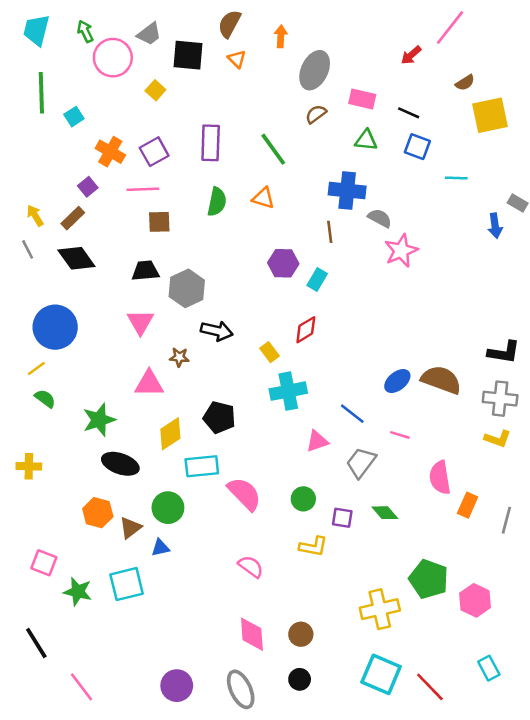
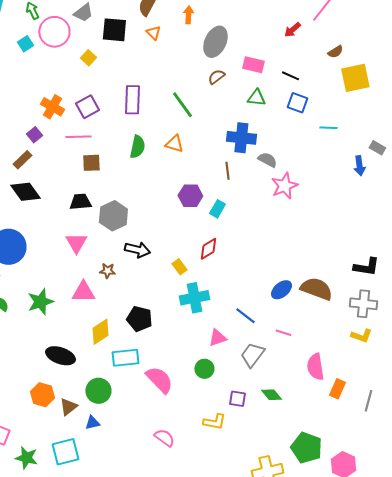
cyan square: (74, 117) -> (25, 44), moved
green star: (99, 420) -> (40, 302), moved
green circle: (303, 499) -> (204, 369), moved

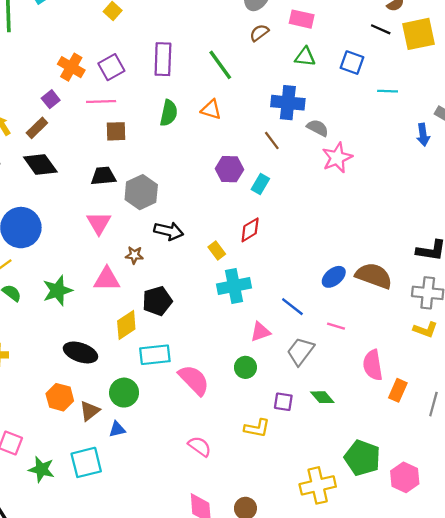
black line: (290, 76) -> (381, 29), moved
brown line: (227, 171) -> (272, 140), turned -30
black pentagon: (139, 319) -> (157, 301), moved, turned -30

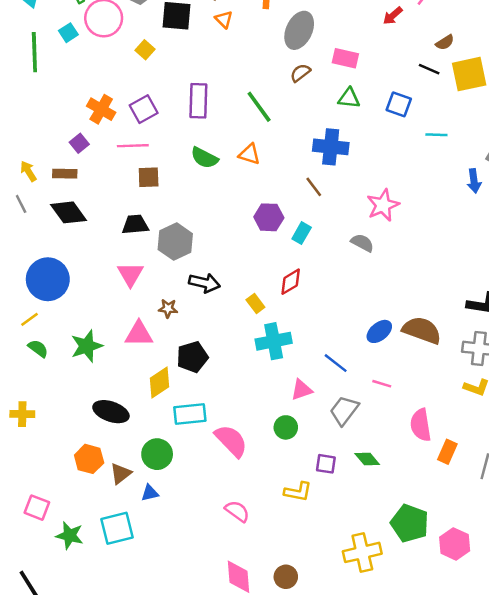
green semicircle: (169, 113) -> (204, 158), turned 105
brown rectangle: (37, 128) -> (65, 174), turned 45
gray semicircle: (318, 128) -> (362, 243), moved

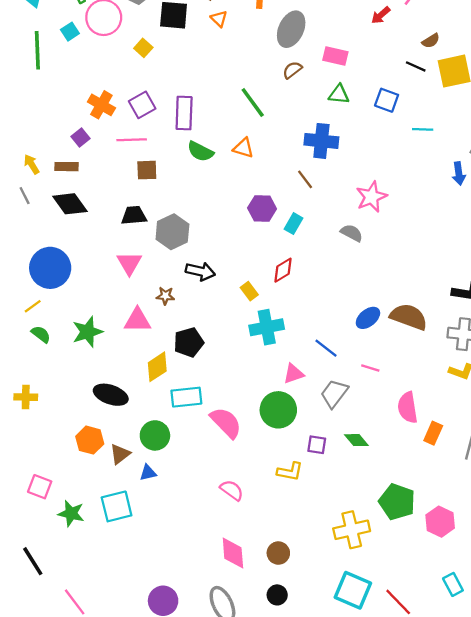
purple rectangle: (198, 101) -> (184, 113), moved
green circle: (286, 427) -> (278, 410), size x1.6

